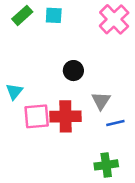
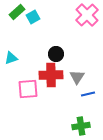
cyan square: (54, 15) -> (33, 17), moved, turned -32
cyan triangle: (14, 92) -> (11, 58), moved, turned 32
red cross: (66, 116) -> (51, 75), moved

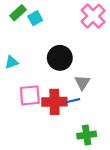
black circle: (56, 54) -> (60, 58), size x1.5
red cross: (51, 75) -> (54, 102), moved
blue line: (88, 94) -> (73, 101), moved

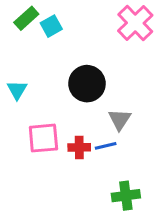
cyan triangle: (12, 62) -> (17, 90), turned -40
red cross: (54, 102) -> (79, 147), size x0.6

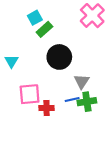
green rectangle: (26, 18) -> (44, 29), moved
red cross: (79, 147) -> (47, 108), moved
green cross: (126, 196) -> (87, 102), moved

